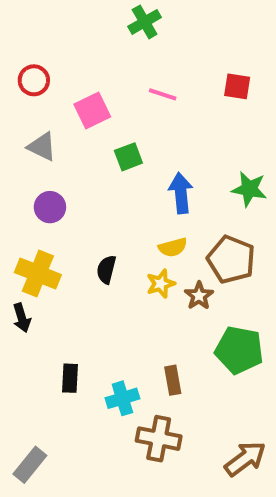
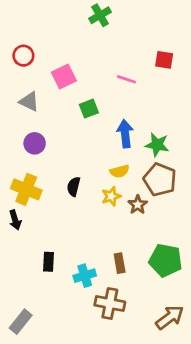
pink line: (163, 94) -> (126, 79), moved
green star: (249, 189) -> (157, 145), moved
green pentagon: (239, 350) -> (165, 260), moved

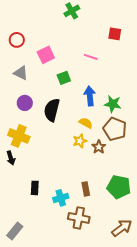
red square: (164, 60) -> (115, 34), moved
yellow semicircle: (120, 171) -> (86, 123), turned -136
black semicircle: (74, 187) -> (52, 110), moved, size x1.6

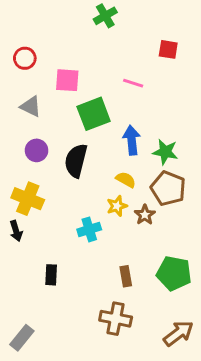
pink square: (46, 55) -> (67, 80), turned 30
green square: (64, 78) -> (94, 114), size x1.6
cyan cross: (61, 198) -> (89, 229), moved

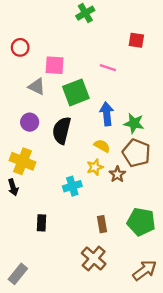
gray triangle: (31, 107) -> (37, 87), moved
brown cross: (116, 319) -> (94, 258), turned 30

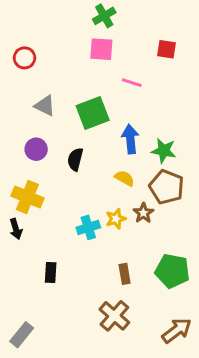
pink square: (55, 65) -> (101, 49), moved
black semicircle: (62, 130) -> (75, 159), size x0.7
yellow star: (95, 167) -> (116, 219), moved

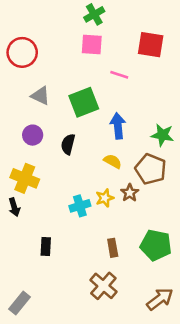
red square: (167, 49) -> (151, 45), size x1.5
red circle: (25, 58) -> (22, 52), size x1.5
green star: (164, 151) -> (162, 135), moved

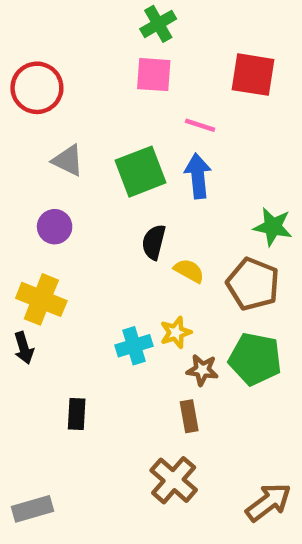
blue arrow: (118, 126) -> (198, 176), moved
black semicircle: (68, 144) -> (154, 242), moved
brown star: (130, 193) -> (202, 370), moved, turned -30
green pentagon: (156, 245) -> (255, 359), moved
gray rectangle: (20, 303) -> (33, 509), turned 35

